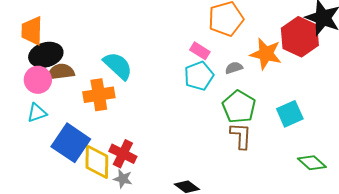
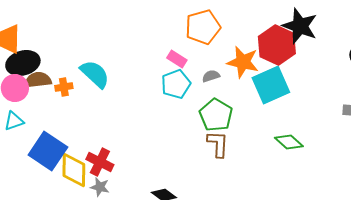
orange cross: (99, 95) -> (64, 87), moved, size x0.6
cyan square: (290, 114) -> (271, 85), moved, size x1.4
green diamond: (312, 163) -> (289, 142), moved

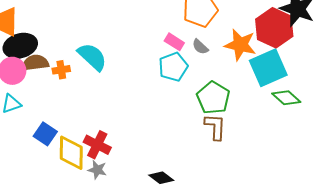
gray semicircle: (211, 76) -> (200, 47), moved, turned -120
green diamond: (289, 142) -> (286, 98), moved
blue square: (48, 151) -> (45, 134), size x0.6

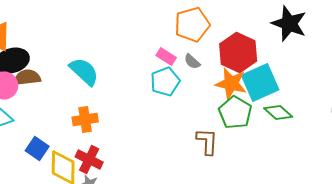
red hexagon: (274, 28) -> (238, 52), moved
orange star: (240, 45) -> (231, 84), moved
orange cross: (61, 70) -> (85, 120), moved, size x1.4
green pentagon: (213, 98) -> (235, 112), moved

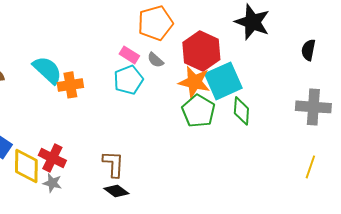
green diamond: (278, 112) -> (241, 111), turned 52
orange cross: (85, 120) -> (70, 85), moved
brown L-shape: (207, 142) -> (113, 164), moved

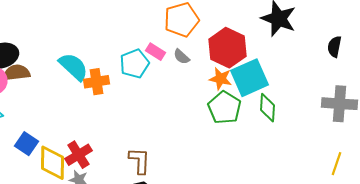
cyan pentagon: (128, 80) -> (134, 64), moved
orange star: (194, 82) -> (220, 79), size x0.7
red cross: (52, 158) -> (78, 155), turned 32

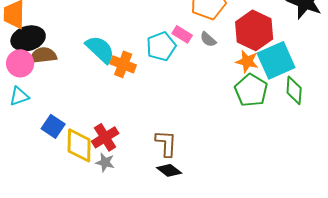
orange cross: (96, 82) -> (123, 64), turned 30

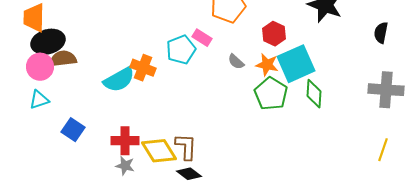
red hexagon: (254, 30) -> (274, 34), size x0.6
gray semicircle: (208, 39) -> (236, 62), moved
cyan semicircle: (100, 49) -> (119, 80), moved, turned 108
red cross: (105, 137) -> (125, 141), turned 32
yellow diamond: (79, 145) -> (159, 151), moved, turned -33

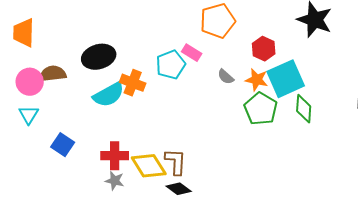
black ellipse: (48, 42) -> (99, 57), moved
cyan triangle: (39, 100) -> (29, 115), turned -40

